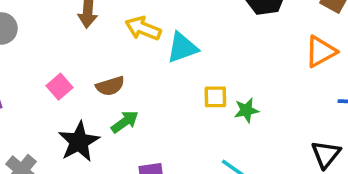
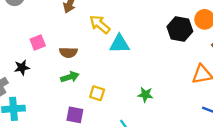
yellow square: (215, 97) -> (97, 93), moved
black star: (79, 142) -> (22, 68), moved, size x0.6

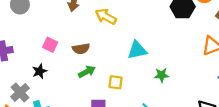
pink square: (38, 43) -> (50, 45), turned -32
cyan triangle: (119, 44) -> (137, 50), moved

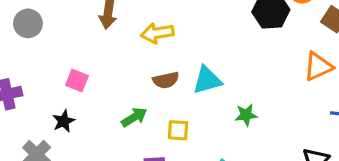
yellow arrow: (106, 16) -> (157, 33), turned -35
brown semicircle: (81, 49) -> (166, 80), moved

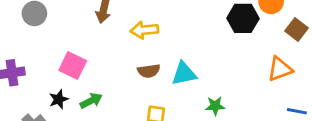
pink square: (77, 81) -> (73, 65), size x1.4
green arrow: (134, 117) -> (91, 101), moved

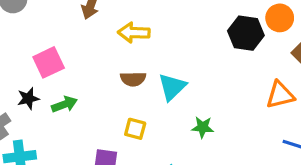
pink square: (73, 65) -> (49, 62), turned 32
cyan triangle: (184, 74) -> (172, 87), turned -40

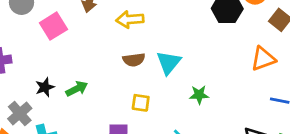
pink square: (49, 62) -> (53, 26), moved

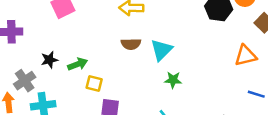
green star: (199, 95) -> (173, 80), moved
yellow square: (141, 103) -> (94, 83), moved

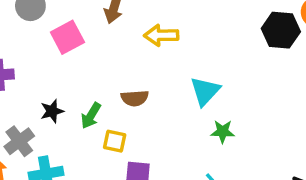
brown semicircle: (131, 44) -> (135, 98), moved
green arrow: (78, 64) -> (91, 116), turned 144

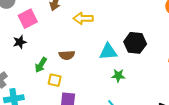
black hexagon: (281, 30) -> (135, 43), moved
cyan triangle: (205, 91) -> (108, 52), turned 42
black star: (52, 111) -> (20, 42), moved

